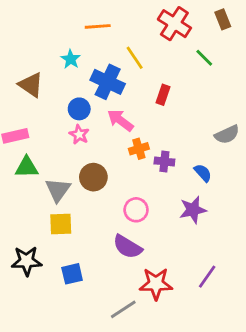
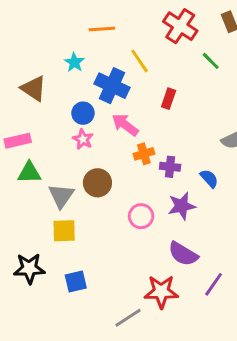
purple star: (193, 210) -> (182, 206), moved
purple semicircle: (128, 247) -> (183, 254), moved

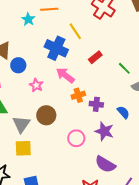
green line: (211, 61) -> (124, 68), moved
cyan star: (74, 62) -> (28, 19), moved
red rectangle: (169, 99) -> (95, 57), turned 32
blue circle: (83, 113) -> (18, 65), moved
purple star: (182, 206) -> (104, 131), turned 30

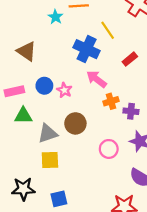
blue circle: (18, 65) -> (44, 86), moved
gray triangle: (21, 124) -> (48, 133), turned 36

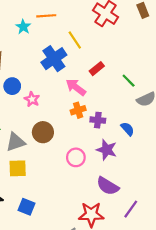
blue cross: (87, 49) -> (54, 59), turned 30
pink arrow: (97, 79) -> (76, 87), moved
blue circle: (44, 86) -> (12, 86), moved
blue square: (59, 199) -> (26, 207), turned 35

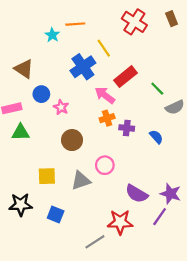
red rectangle: (97, 69) -> (126, 77), size x1.5
gray triangle: (15, 142) -> (81, 181), moved
purple star: (107, 150) -> (170, 194), moved

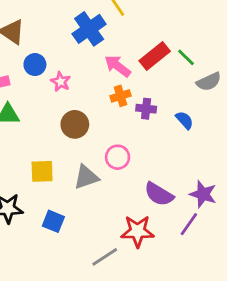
red rectangle: (126, 77) -> (155, 56), moved

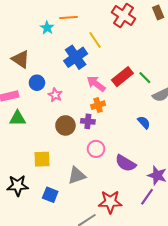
purple cross: (146, 109) -> (88, 121), moved
gray triangle: (86, 177) -> (77, 175), moved
purple semicircle: (159, 194) -> (126, 163), moved

